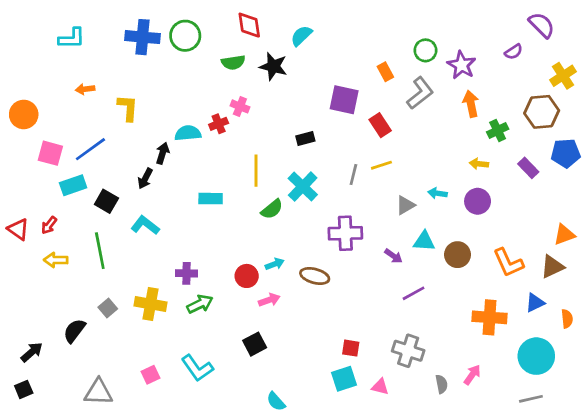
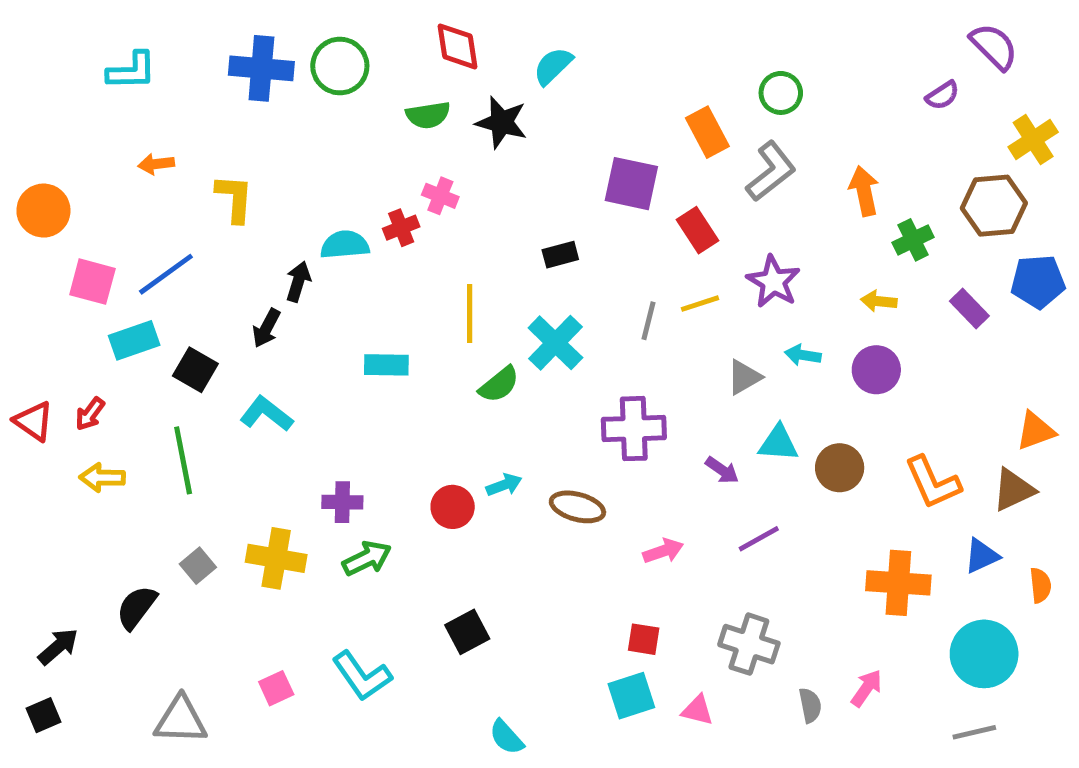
purple star: (462, 65) -> (773, 282), moved
orange rectangle: (385, 72) -> (707, 132), size x1.4
pink arrow: (269, 300) -> (663, 551), moved

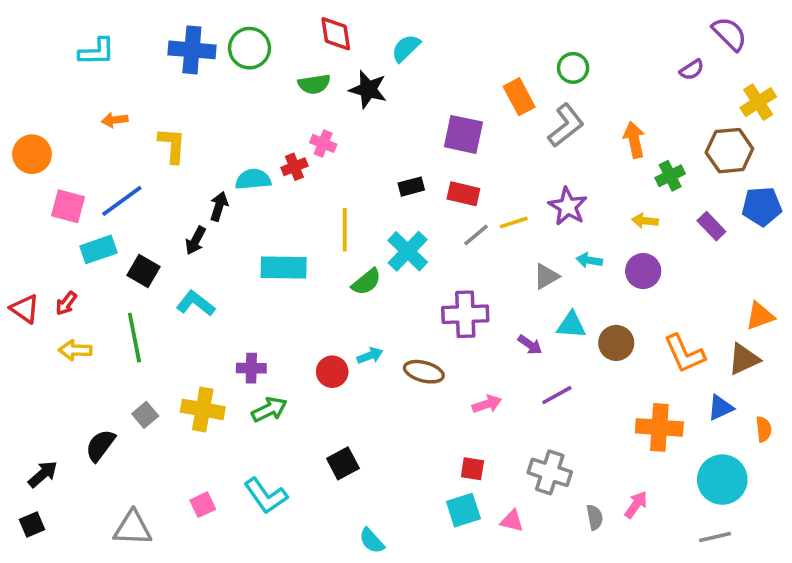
red rectangle: (697, 230) -> (463, 194), moved, turned -44
gray line: (649, 321) -> (476, 235), turned 36
cyan rectangle: (386, 365) -> (284, 267), size x1.4

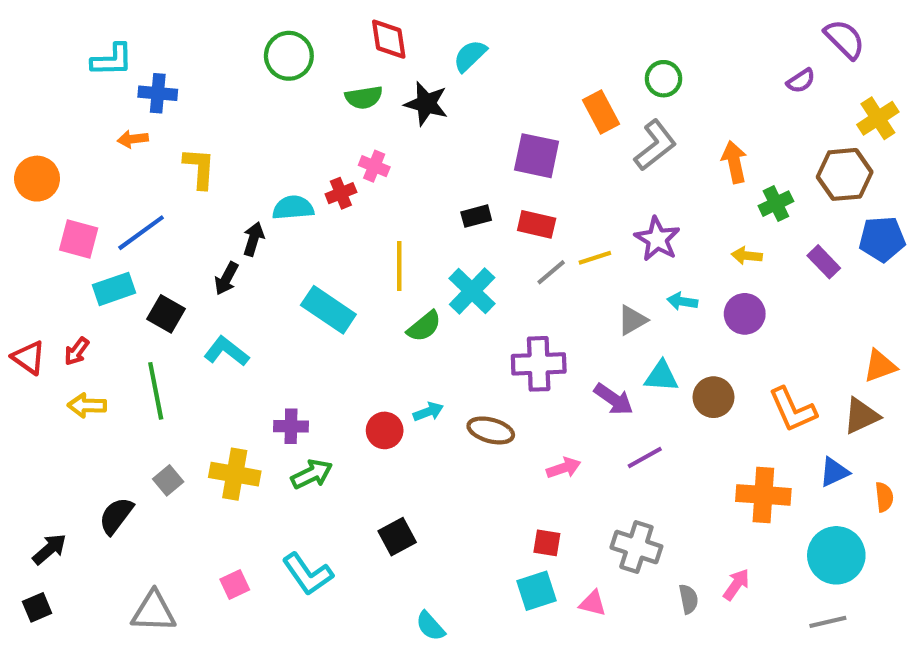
blue cross: (192, 50) -> (158, 93), moved, size x0.7
cyan rectangle: (284, 267) -> (328, 310), turned 33
purple arrow: (530, 345) -> (614, 399), size x1.4

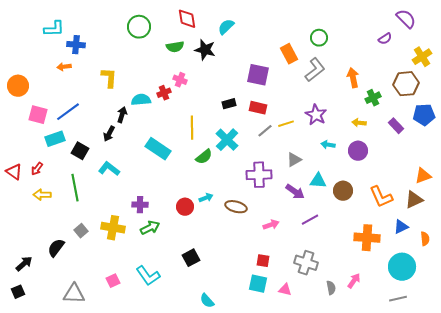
yellow L-shape: (199, 168) -> (109, 78), moved
gray triangle: (632, 320) -> (294, 160), moved
cyan square: (537, 591) -> (258, 284), turned 30

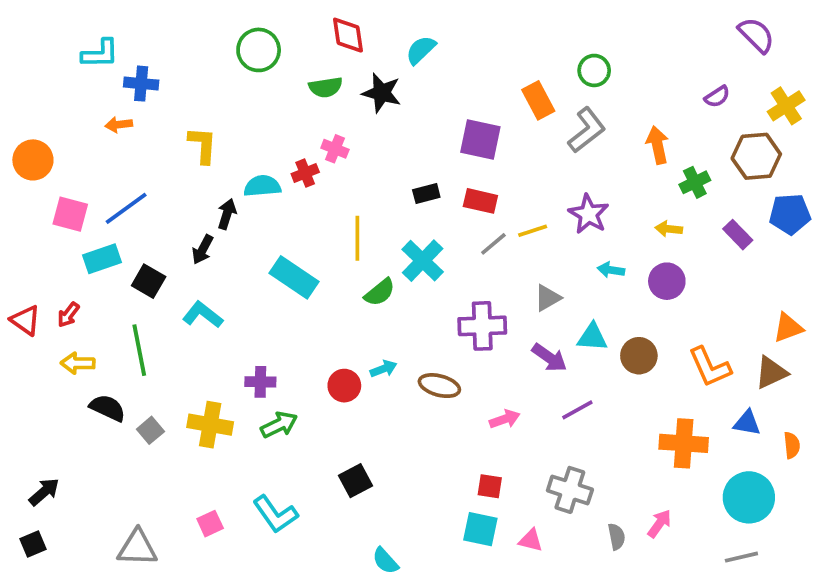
purple semicircle: (385, 39) -> (717, 97), moved
blue triangle: (401, 227) -> (747, 423), turned 35
black semicircle: (56, 248) -> (108, 408), moved, turned 78

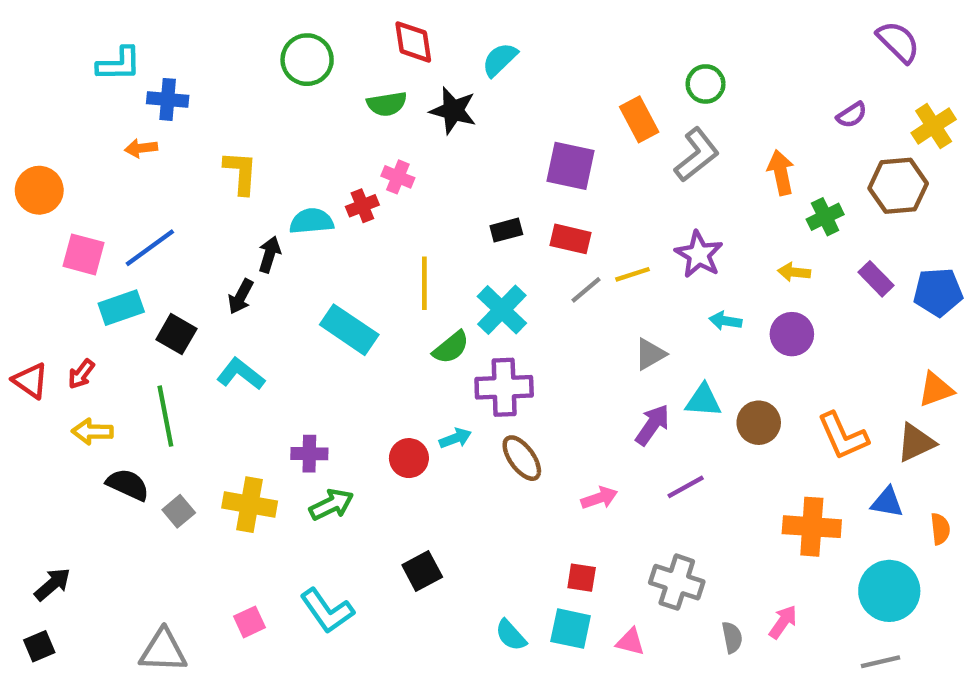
blue pentagon: (790, 214) -> (938, 292), moved
purple cross: (482, 326) -> (504, 387), moved
purple arrow: (549, 358) -> (652, 425), turned -90
brown ellipse: (439, 386) -> (522, 458), turned 39
cyan semicircle: (385, 561) -> (511, 635), moved

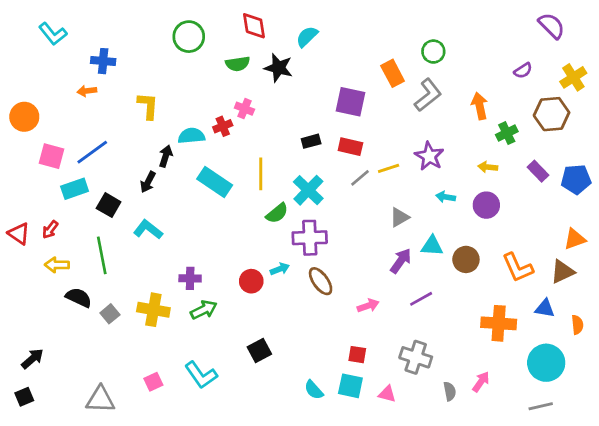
cyan L-shape: (119, 64) -> (53, 34), moved, turned 52
cyan rectangle: (349, 330) -> (215, 182), moved

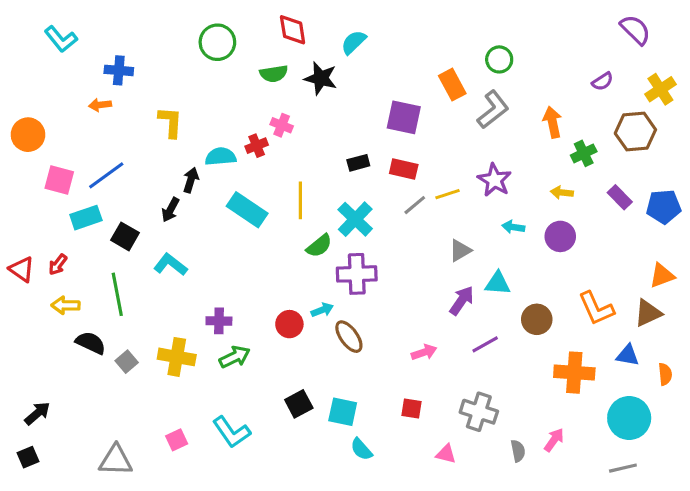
brown circle: (466, 259) -> (537, 319), moved
brown ellipse: (321, 281) -> (349, 337), moved
cyan square: (350, 386) -> (343, 412), moved

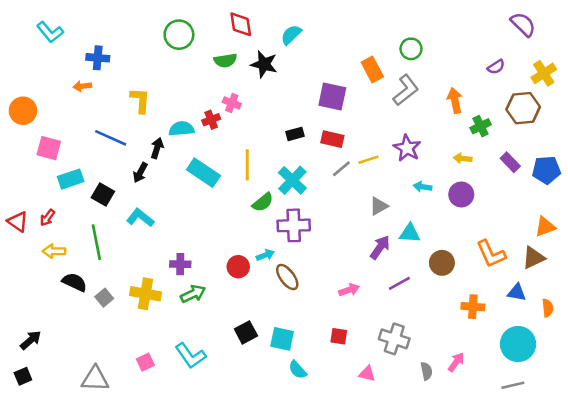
blue line: (106, 175) -> (111, 138), moved, turned 60
orange cross: (574, 373) -> (473, 307), size x0.7

